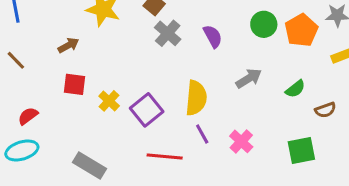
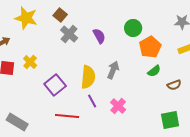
orange pentagon: (301, 30) -> (150, 47), moved
gray arrow: (249, 78) -> (113, 70), moved, turned -36
yellow cross: (109, 101) -> (30, 62), moved
green square: (301, 151) -> (170, 120), moved

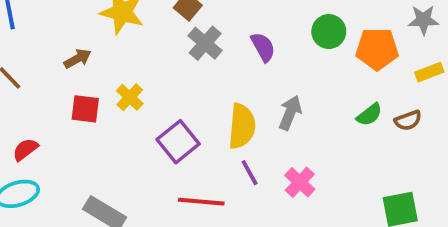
orange pentagon: (150, 47) -> (377, 49), moved, turned 30
brown semicircle: (174, 85) -> (408, 120), moved

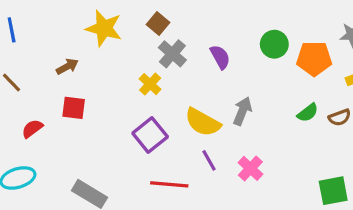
yellow cross: (130, 97) -> (150, 84), moved
yellow semicircle: (242, 126) -> (203, 122), turned 114
red semicircle: (25, 149) -> (32, 129), moved

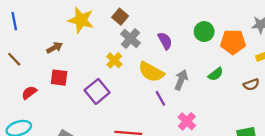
green semicircle: (308, 113) -> (216, 74), moved
yellow semicircle: (203, 122) -> (151, 72), moved
purple square: (150, 135) -> (97, 91), moved
purple line: (209, 160) -> (160, 98), moved

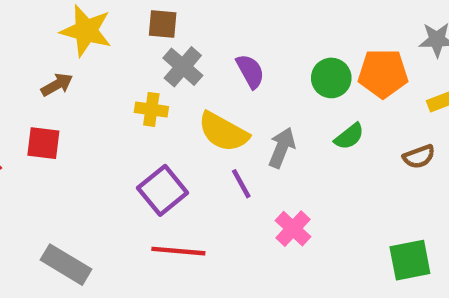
brown square: (120, 17) -> (163, 24), turned -35
green circle: (204, 32) -> (331, 78), moved
brown arrow: (54, 48) -> (57, 85), moved
yellow cross: (114, 60) -> (151, 109), turned -35
purple square: (97, 91) -> (163, 190), moved

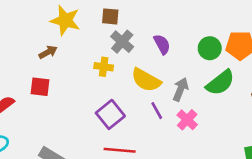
green semicircle: (349, 136) -> (220, 83), size x1.6
pink cross: (293, 229) -> (187, 120), moved

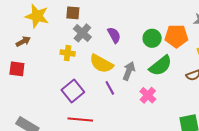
pink cross: (187, 120) -> (148, 95), moved

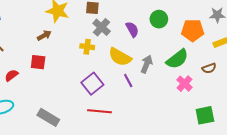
green circle: (152, 38) -> (159, 19), moved
pink cross: (148, 95) -> (184, 84), moved

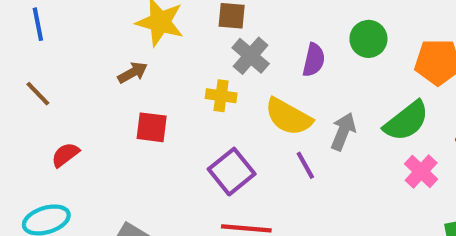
purple semicircle: (132, 29) -> (314, 60), turned 42
red square: (38, 62) -> (152, 127), moved

